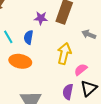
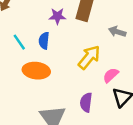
yellow arrow: (64, 54) -> (89, 57), turned 30
purple semicircle: (68, 92) -> (86, 102), moved

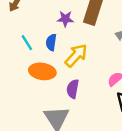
yellow arrow: (89, 57) -> (76, 55), moved
purple semicircle: (86, 102) -> (73, 89), moved

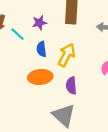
purple star: (65, 19) -> (39, 23), moved
cyan line: (27, 43) -> (17, 34), moved

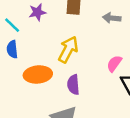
blue semicircle: (41, 49) -> (12, 49), moved

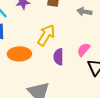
purple semicircle: (73, 85) -> (59, 57), moved

